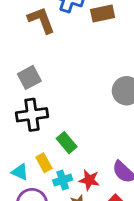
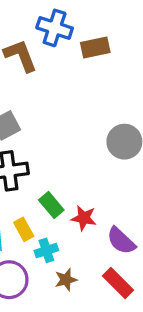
red star: (89, 180) -> (84, 218), moved

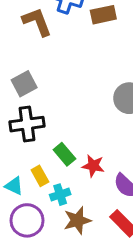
brown star: (66, 280) -> (77, 220), size x1.4

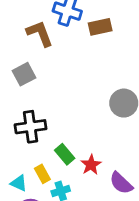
gray square: (24, 84) -> (24, 74), moved
red star: (93, 166) -> (91, 165), turned 30

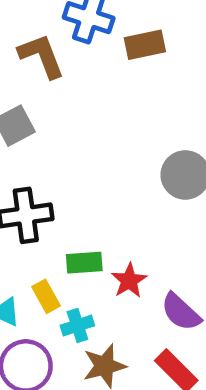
green rectangle: (65, 154) -> (84, 263), turned -54

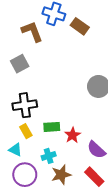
brown rectangle: (145, 45) -> (80, 26), turned 48
yellow rectangle: (46, 296) -> (26, 131), moved

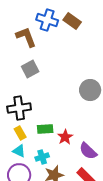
brown rectangle: (80, 26) -> (72, 21), moved
gray square: (20, 64) -> (30, 69), moved
cyan triangle: (15, 150) -> (19, 151), moved

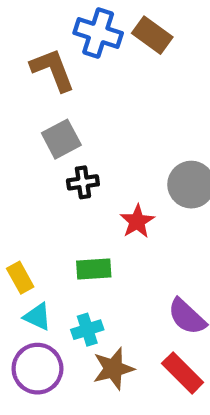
black cross: (19, 108) -> (83, 182), moved, size x0.6
yellow rectangle: (20, 133) -> (20, 278), moved
red star: (65, 137) -> (137, 221), moved

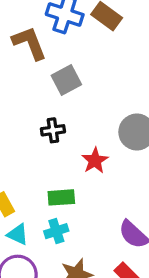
gray square: (61, 139) -> (66, 80), moved
cyan cross: (87, 330) -> (56, 231), moved

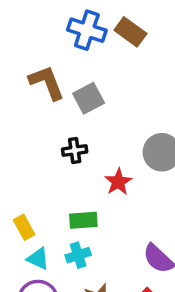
brown L-shape: (29, 43) -> (47, 82), moved

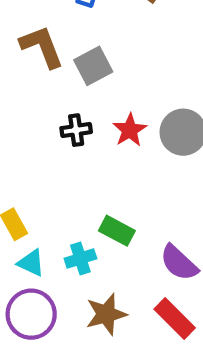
red star: (118, 182) -> (130, 130), moved
green rectangle: (83, 220) -> (117, 231), moved, turned 32

